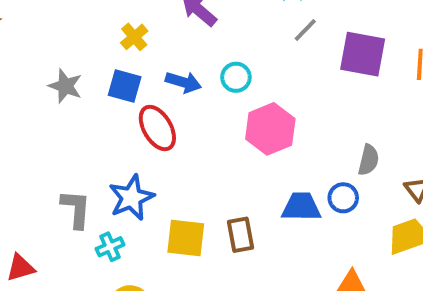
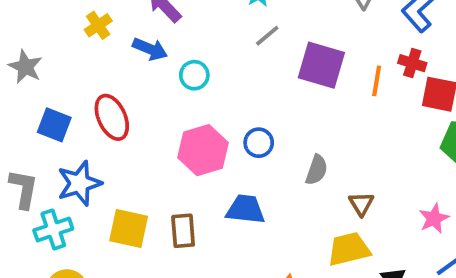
blue arrow: (183, 82) -> (150, 49), moved
blue square: (125, 86) -> (54, 125), moved
pink hexagon: (270, 129) -> (203, 150), moved
blue circle: (343, 198) -> (259, 143), moved
cyan cross: (110, 247) -> (53, 230), size x1.4

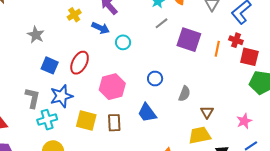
red ellipse: (112, 117) -> (80, 63), turned 50
pink hexagon: (203, 150) -> (112, 87), moved
blue trapezoid: (246, 209) -> (147, 113), turned -135

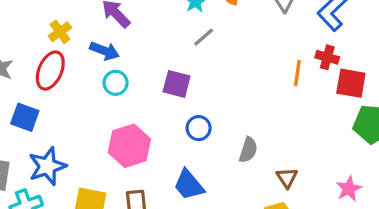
purple square: (189, 40) -> (177, 84), moved, size x0.7
cyan circle: (123, 42) -> (116, 83), moved
red ellipse: (80, 63) -> (50, 71), moved

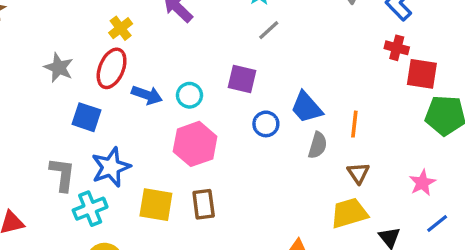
blue arrow: (104, 51) -> (147, 95), moved
orange line: (297, 73) -> (354, 124), moved
cyan circle: (116, 83) -> (189, 95), moved
blue trapezoid: (189, 185) -> (307, 107), moved

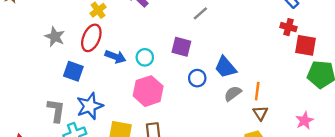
orange line: (354, 124) -> (257, 91), moved
gray semicircle: (318, 145) -> (233, 93), turned -144

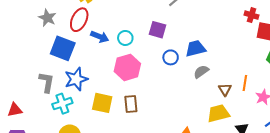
blue trapezoid: (226, 67) -> (196, 49), turned 115
blue square: (73, 71) -> (63, 48), size x1.4
orange line: (257, 91) -> (245, 83), moved

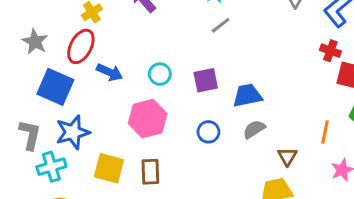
purple square: (157, 30) -> (206, 80), moved, turned -30
cyan circle: (125, 38) -> (160, 74), moved
blue circle: (171, 57) -> (208, 132), moved
orange line: (245, 83) -> (325, 132), moved

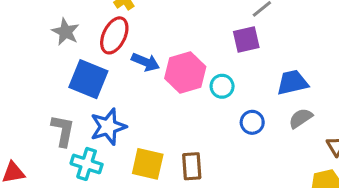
cyan circle: (160, 74) -> (222, 86), moved
purple square: (206, 80) -> (246, 39), moved
pink hexagon: (148, 119) -> (185, 72), moved
cyan cross: (51, 167) -> (87, 164), turned 36

